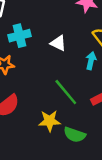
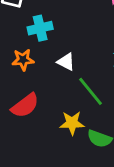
white triangle: (58, 43) -> (66, 62), moved

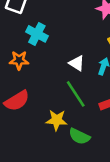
cyan cross: (40, 28) -> (37, 34), turned 35
white triangle: (66, 62) -> (77, 63), moved

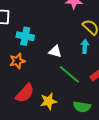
white triangle: (77, 63) -> (55, 51), moved
yellow star: (57, 120) -> (49, 101), moved

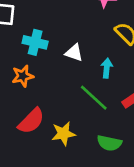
cyan arrow: (85, 46) -> (107, 68), moved
white triangle: (55, 51) -> (74, 53), moved

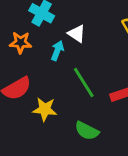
cyan arrow: (107, 68) -> (57, 51), moved

